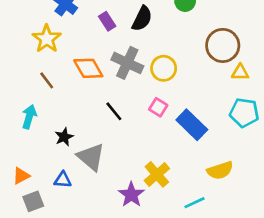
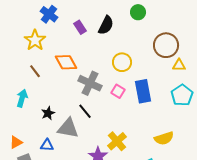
gray cross: (127, 63) -> (90, 83), moved
black line: (114, 111) -> (85, 111), moved
cyan pentagon: (244, 113) -> (182, 95), turned 30
blue rectangle: (192, 125) -> (143, 91), moved, turned 35
gray triangle: (91, 157) -> (68, 128), turned -30

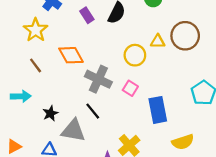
yellow triangle: (179, 65) -> (158, 41), moved
blue rectangle: (143, 91) -> (158, 110), moved
cyan arrow: (22, 98) -> (21, 96), turned 72

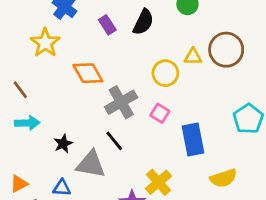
brown line: (36, 65) -> (20, 90), moved
gray cross: (98, 79) -> (121, 102), turned 35

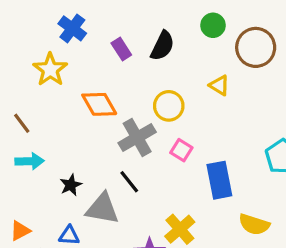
brown circle: (226, 50) -> (256, 47), moved
yellow triangle: (193, 57) -> (219, 85), turned 30
yellow circle: (165, 73) -> (169, 106), moved
yellow semicircle: (223, 178) -> (254, 224), turned 36

